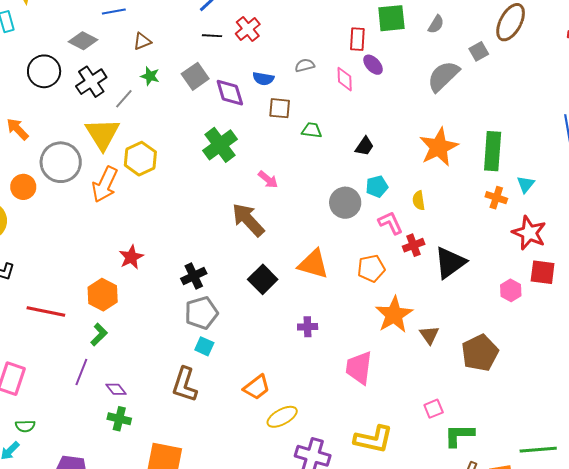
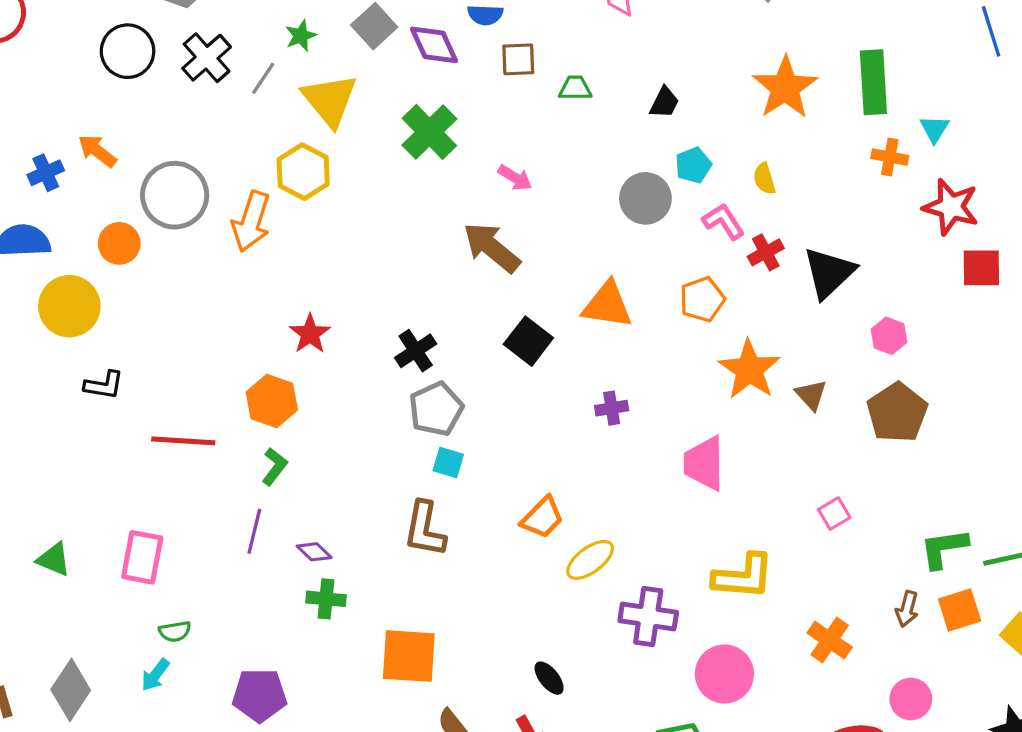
green star: (150, 76) -> (301, 36), turned -30
yellow triangle: (102, 134) -> (330, 100), moved
pink hexagon: (511, 290) -> (889, 336), moved
green L-shape: (459, 435) -> (944, 548), moved

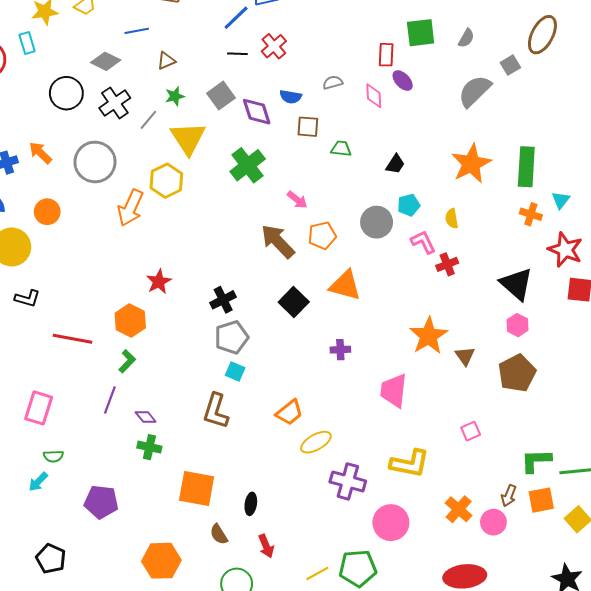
gray circle: (175, 195) -> (95, 162), moved
black triangle: (829, 273) -> (517, 284), moved, turned -42
orange pentagon: (702, 299) -> (322, 235), moved
black ellipse: (549, 678) -> (251, 504), moved, turned 40
pink circle: (911, 699) -> (493, 522), moved

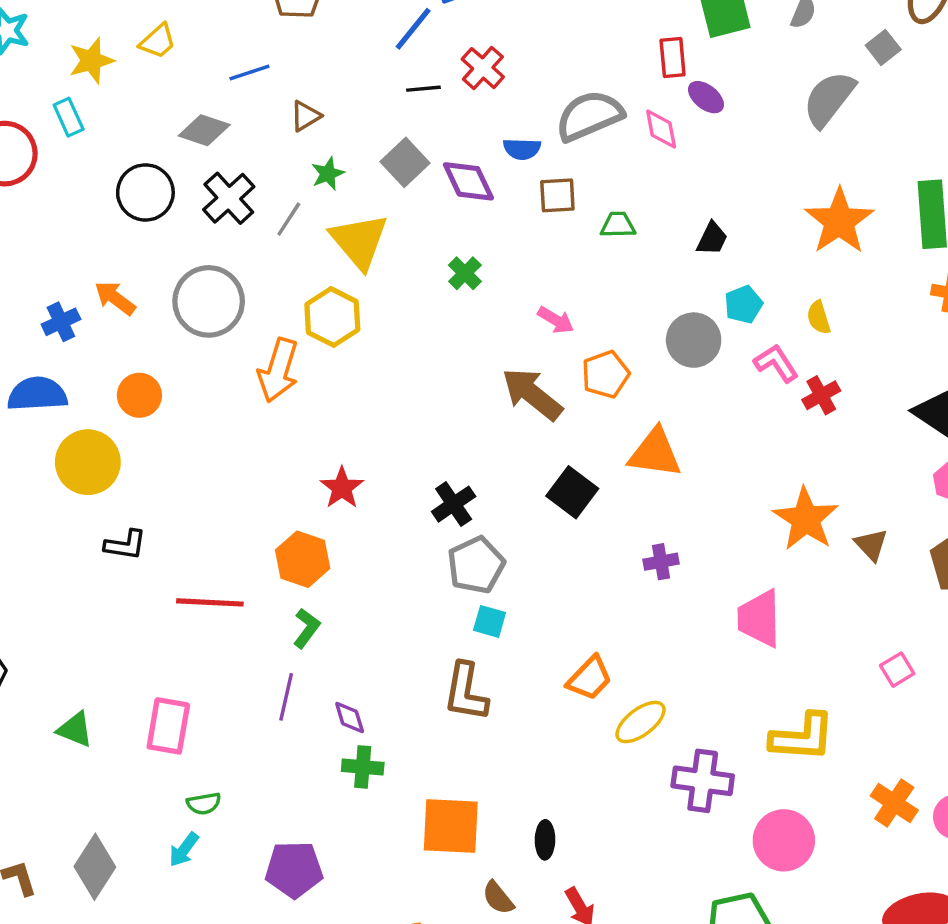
gray semicircle: (333, 82) -> (589, 116), size x2.0
green cross: (248, 165) -> (465, 273), size x0.6
purple diamond: (146, 417) -> (350, 718), turned 30

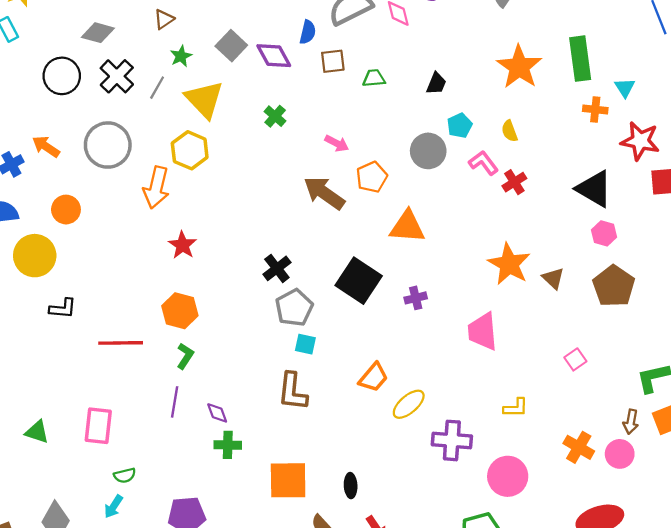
blue semicircle: (522, 149) -> (308, 32), turned -75
red star: (342, 488) -> (182, 245), moved
black square: (572, 492) -> (359, 281), moved, size x1.4
yellow L-shape: (802, 737) -> (516, 408), size x0.6

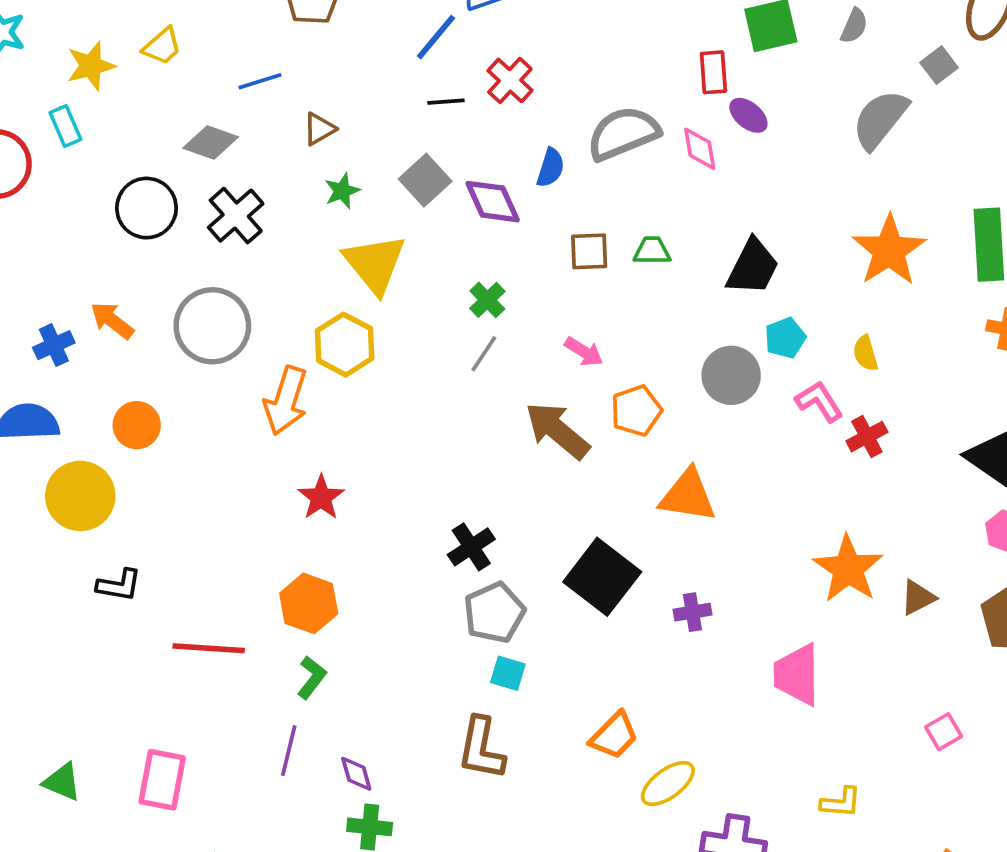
brown square: (333, 61) -> (589, 251), moved
black trapezoid: (436, 83) -> (753, 267), size x1.6
gray line: (157, 88) -> (484, 354), moved
brown triangle: (553, 278) -> (918, 598), turned 45

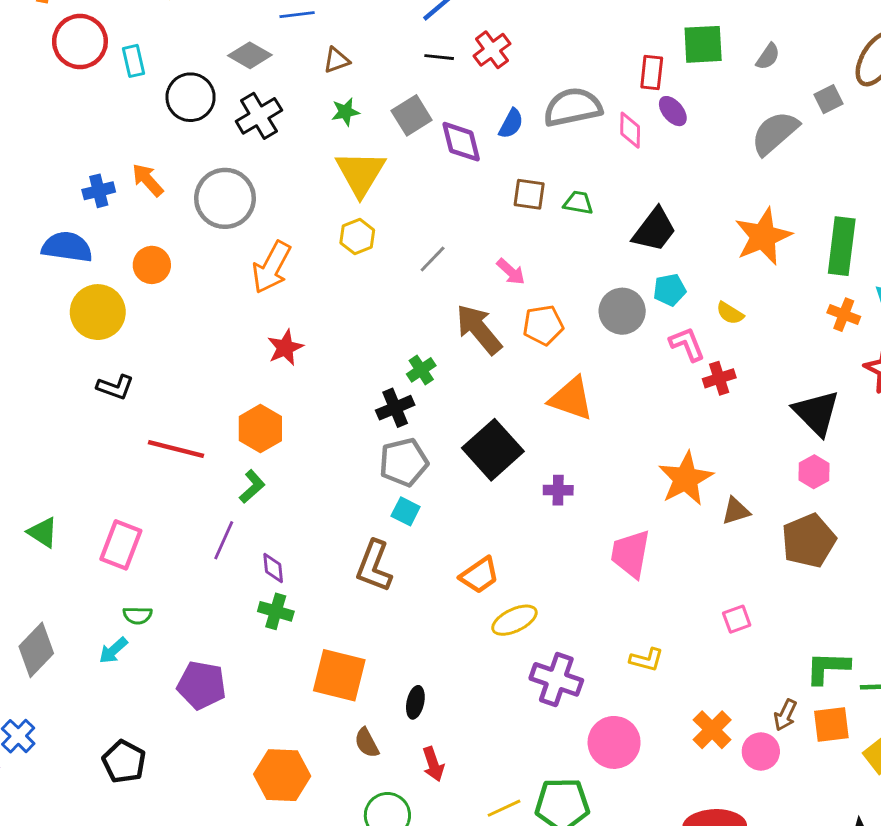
cyan rectangle: (65, 126) -> (133, 61), moved
green cross: (487, 300) -> (421, 370), moved
yellow hexagon: (345, 345) -> (357, 236), moved, size x0.7
yellow semicircle: (865, 353) -> (730, 313), turned -52

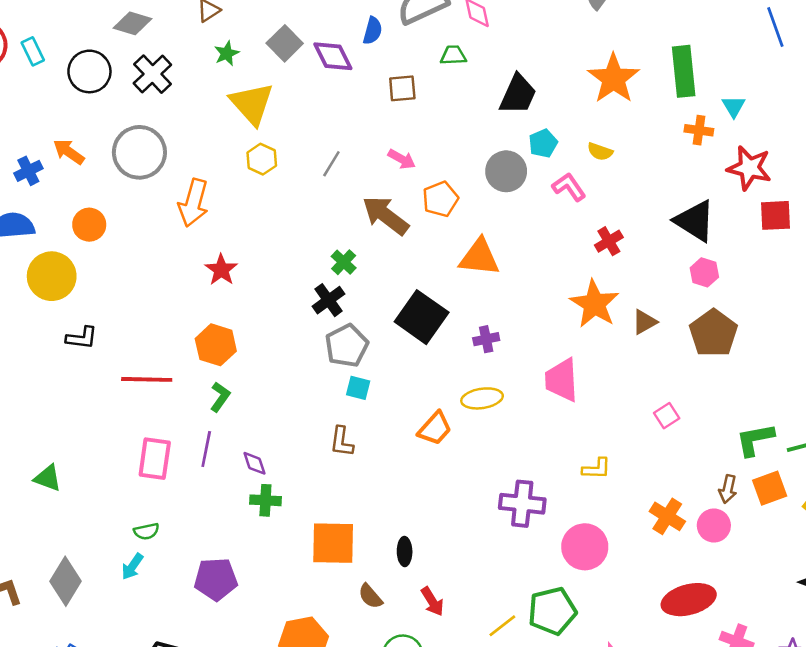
green trapezoid: (578, 203) -> (453, 55), moved
red cross: (719, 378) -> (609, 241), moved
pink rectangle: (121, 545) -> (155, 459), moved
brown L-shape: (374, 566) -> (342, 442), size x0.7
yellow ellipse: (514, 620) -> (482, 398), moved, turned 30

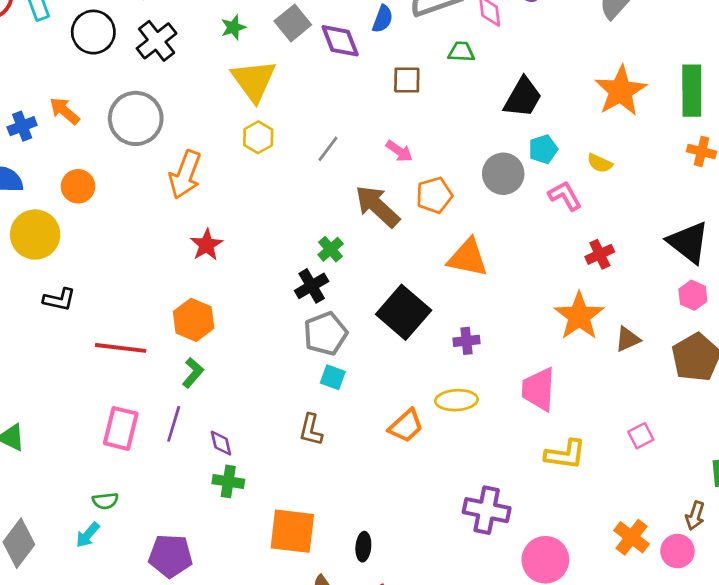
yellow L-shape: (597, 469) -> (565, 454), moved, size x1.4

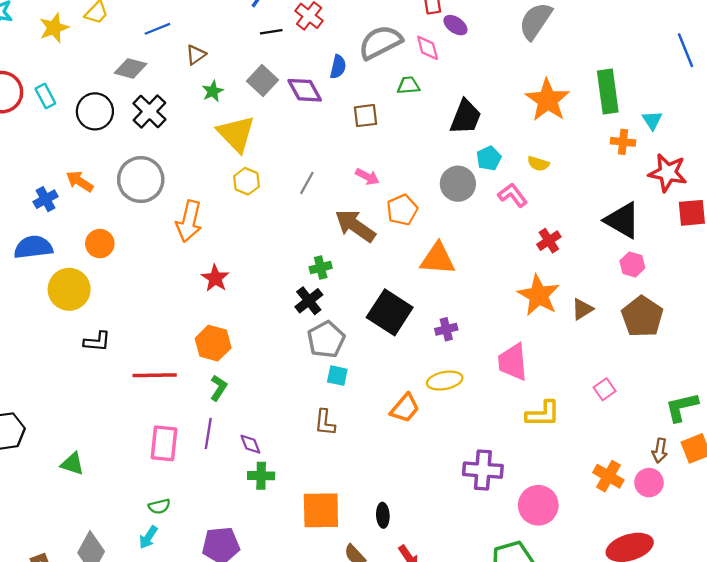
green cross: (331, 249) -> (321, 268), turned 35

